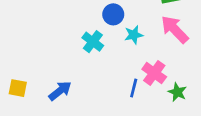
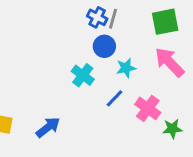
blue line: (134, 88) -> (115, 98), moved, turned 30
green star: (177, 92) -> (172, 129), turned -30

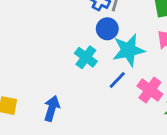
cyan star: (126, 68) -> (129, 50), size x1.6
blue arrow: (48, 127) -> (52, 108), turned -35

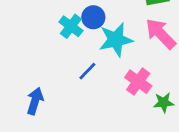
cyan cross: (86, 57) -> (71, 26), moved
blue line: (117, 80) -> (87, 71), moved

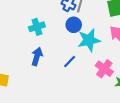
cyan cross: (71, 26) -> (37, 27), moved, turned 35
blue arrow: (35, 101) -> (37, 56), moved

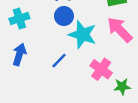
cyan star: (89, 40) -> (83, 35), turned 30

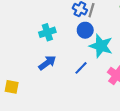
blue arrow: (19, 54) -> (47, 63), turned 36

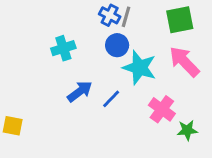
blue arrow: (47, 63) -> (80, 91), moved

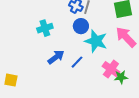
green star: (187, 130) -> (121, 77), moved

